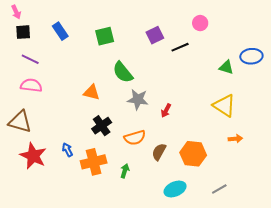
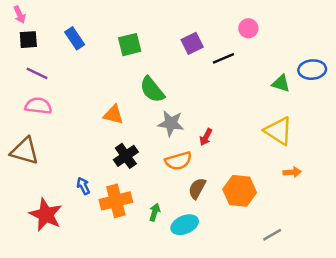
orange semicircle: (135, 138) -> (178, 161), moved
red star: (33, 156) -> (46, 215), moved
cyan ellipse: (175, 189) -> (185, 225), moved

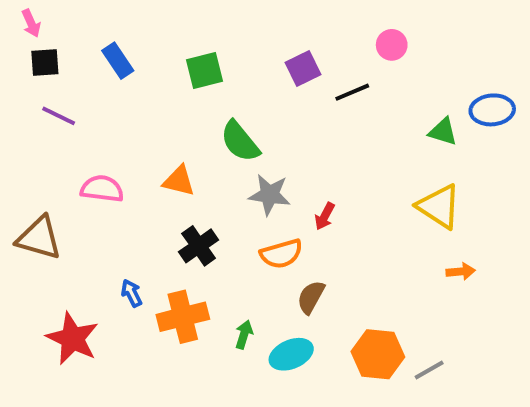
pink semicircle: (38, 106) -> (102, 189), moved
orange hexagon: (240, 191) -> (378, 354), moved

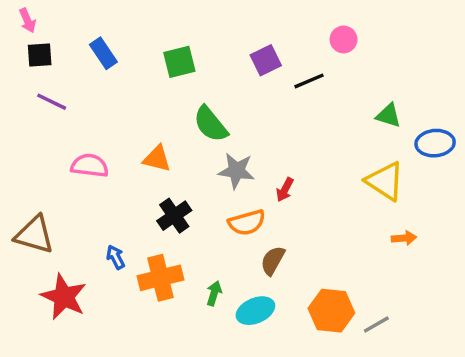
blue ellipse: (492, 110) -> (435, 143), moved
brown triangle: (39, 238) -> (34, 235), moved

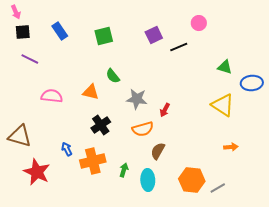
green semicircle: (211, 124) -> (113, 76), moved, size x0.7
orange arrow: (404, 238) -> (231, 147), moved
cyan ellipse: (255, 311) -> (148, 180), turned -70

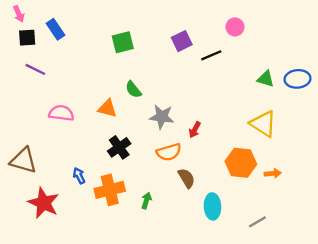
blue rectangle: (60, 31) -> (55, 29), moved
blue ellipse: (252, 83) -> (298, 79), moved
brown semicircle: (158, 151) -> (187, 178), turned 120
cyan ellipse: (148, 180) -> (212, 206), moved
orange hexagon: (192, 180) -> (241, 163), moved

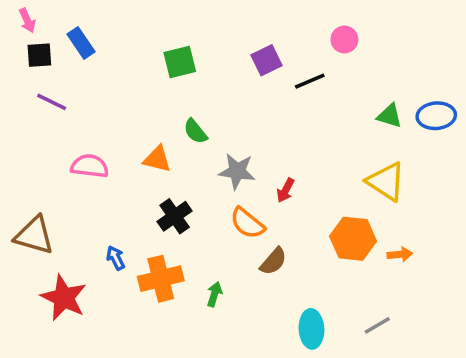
orange semicircle: (169, 152) -> (247, 223), turned 55
brown semicircle: (187, 178) -> (273, 261), turned 72
cyan ellipse: (212, 206) -> (311, 329), moved

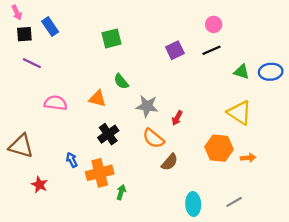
purple square: (266, 60) -> (175, 50), moved
black line: (310, 81) -> (211, 50), moved
green arrow: (214, 294) -> (121, 192), moved
red star: (64, 298) -> (39, 185), size x0.6

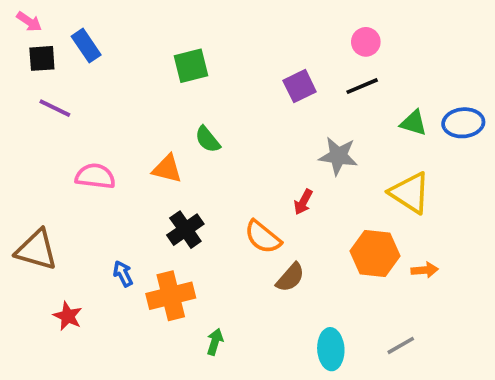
pink arrow: (17, 13) -> (29, 22), turned -32
gray star: (147, 106) -> (338, 156), moved
green arrow: (121, 192) -> (215, 342), moved

